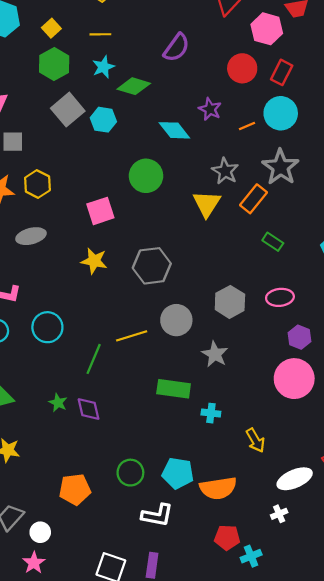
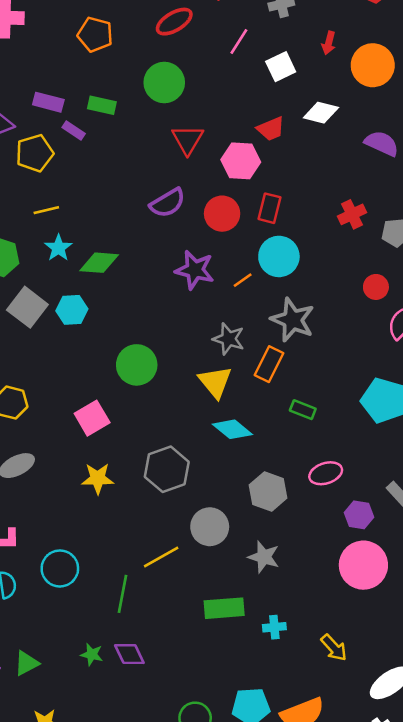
purple semicircle: (176, 48) -> (168, 203), moved, turned 36
purple star: (210, 109) -> (195, 270), size x1.4
cyan diamond: (174, 130) -> (232, 429), moved

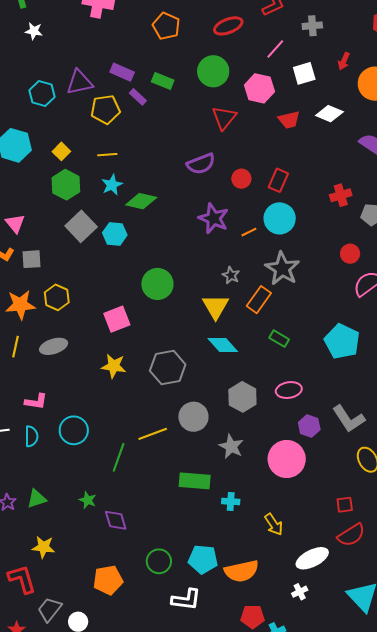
pink hexagon: (241, 161) -> (259, 88), moved
red circle: (222, 214) -> (241, 179), size x0.7
gray star: (229, 339) -> (231, 275), size x0.7
pink circle: (363, 565) -> (287, 459), moved
purple diamond: (129, 654) -> (116, 520), moved

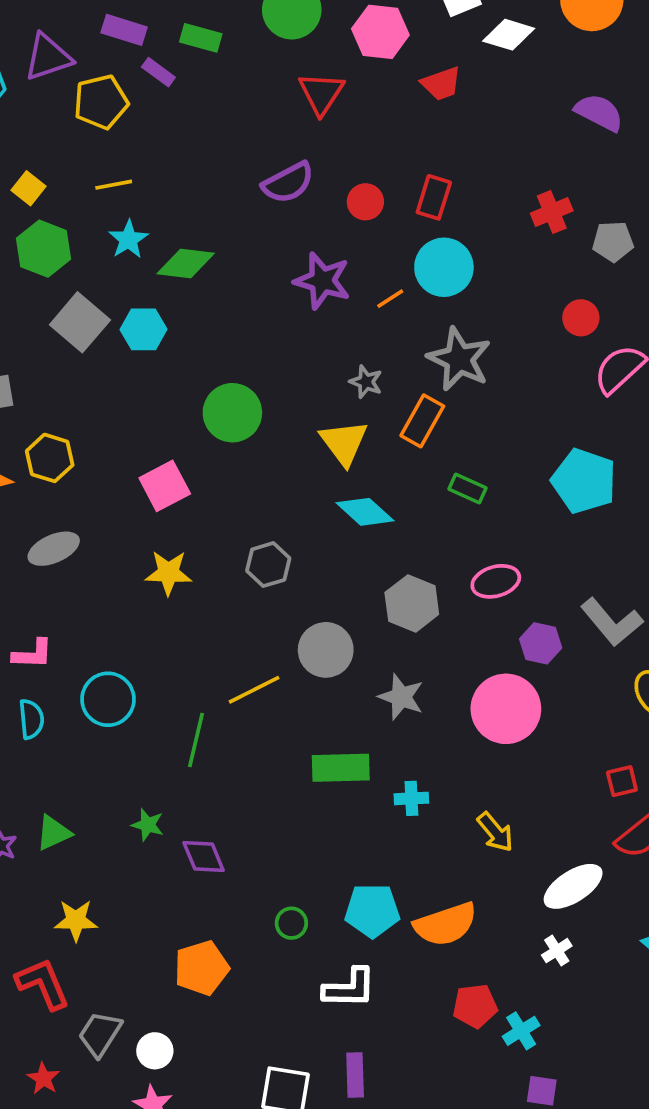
white diamond: (329, 114) -> (509, 35), moved
gray hexagon: (168, 368) -> (268, 565), size x0.7
green circle: (159, 561) -> (291, 923), size x0.7

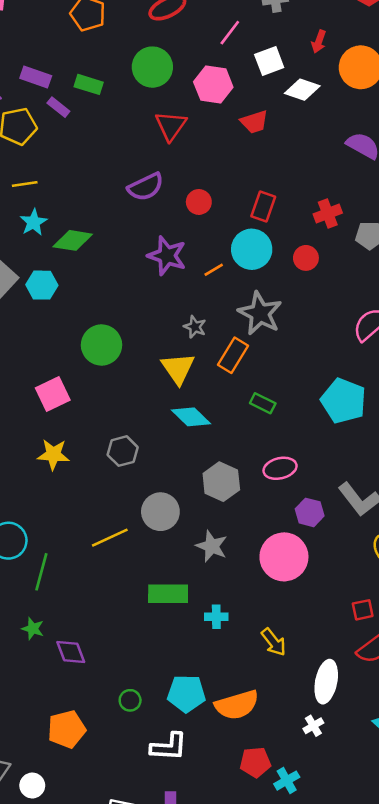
red rectangle: (434, 197) -> (263, 206), moved
red circle: (581, 318) -> (306, 258), moved
green line: (196, 740) -> (41, 572), moved
white ellipse: (573, 886) -> (326, 682), turned -48

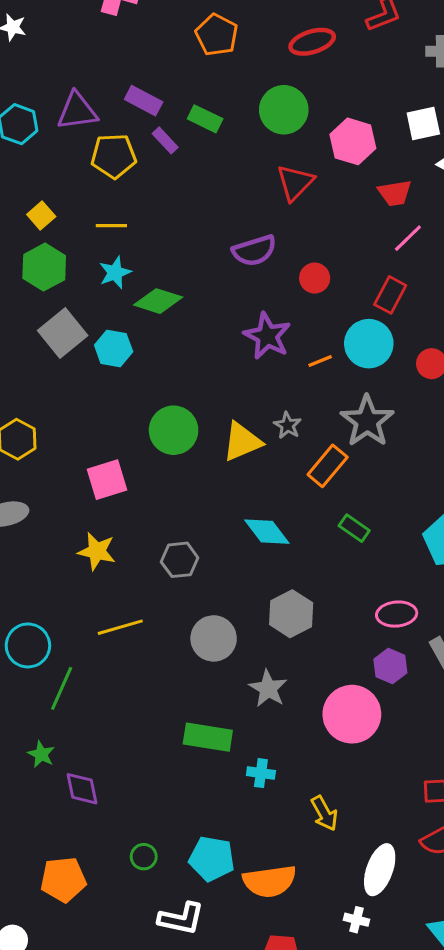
pink line: (230, 33) -> (408, 238), moved
yellow triangle: (178, 368) -> (242, 442), moved, turned 33
pink ellipse: (280, 468) -> (397, 614), moved
yellow line: (110, 538) -> (120, 627), moved
white cross: (313, 726) -> (357, 920), turned 36

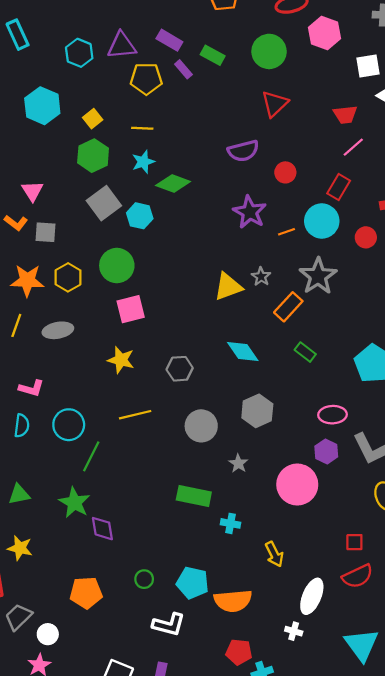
pink hexagon: (353, 141) -> (325, 33), moved
green circle: (174, 430) -> (117, 266), moved
gray star: (268, 689) -> (238, 463), size x0.7
green star: (41, 754) -> (74, 503), size x1.6

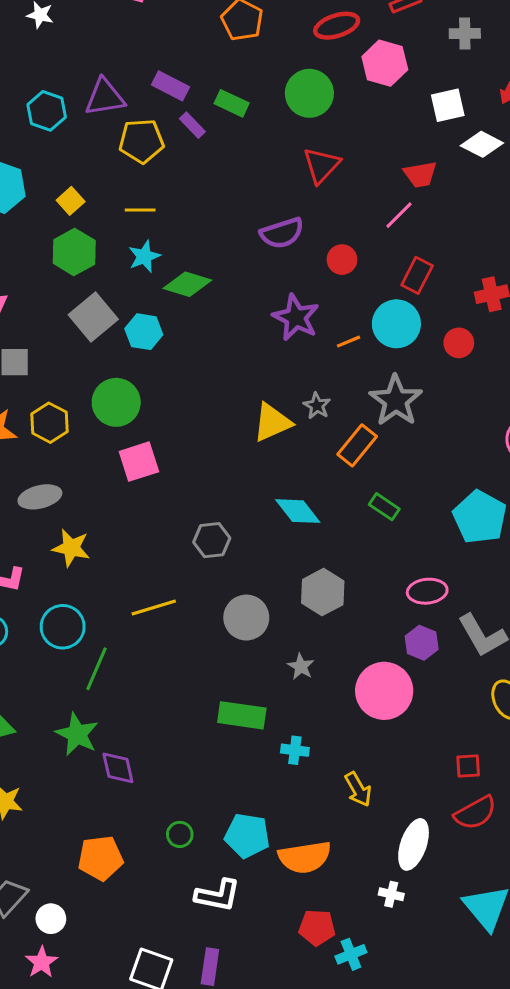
pink line: (353, 147) -> (399, 215), moved
yellow star: (121, 360) -> (71, 548), moved

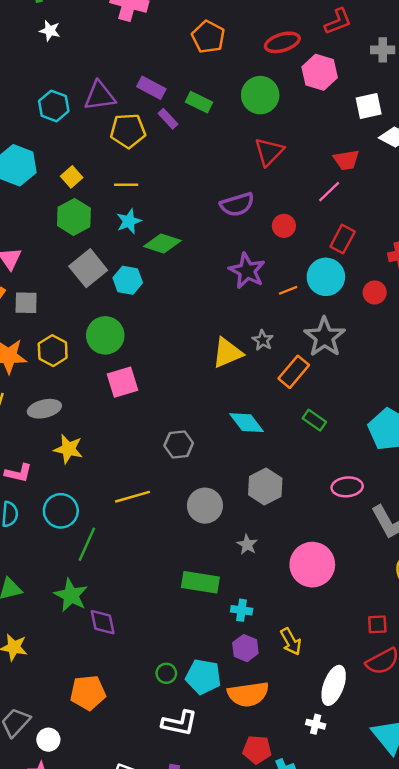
purple hexagon: (422, 643) -> (245, 648), moved
green circle: (180, 834) -> (166, 673), moved

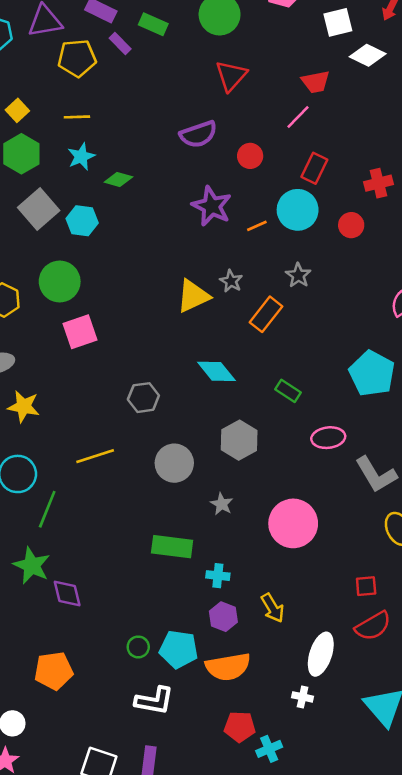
green diamond: (162, 243) -> (118, 179), size x0.7
gray star: (325, 337) -> (298, 275), size x0.6
green rectangle: (314, 420) -> (288, 391), moved

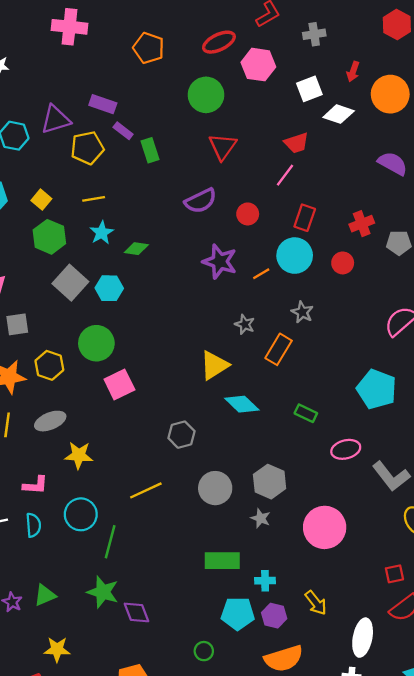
green rectangle: (153, 24) -> (150, 150), moved, turned 55
yellow triangle: (193, 296) -> (214, 365), moved
gray hexagon: (239, 440) -> (270, 482), moved
cyan pentagon: (179, 649) -> (238, 613), moved

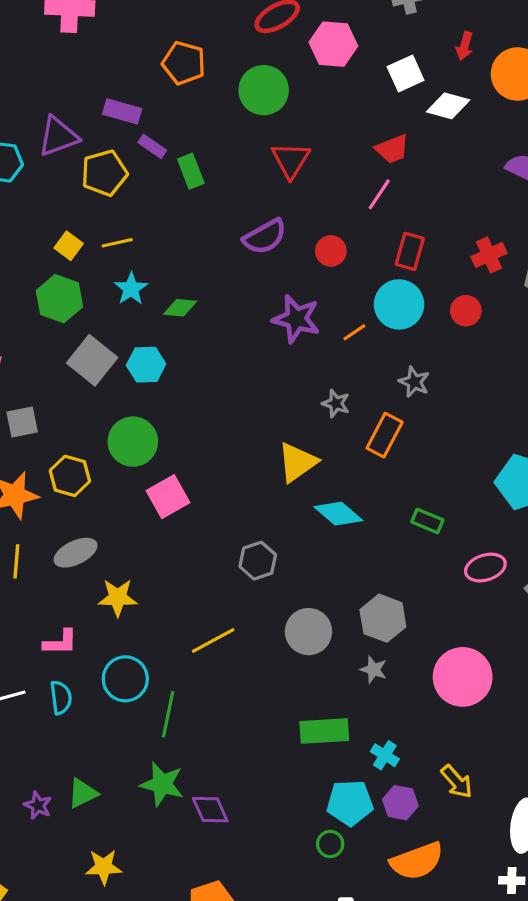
orange pentagon: (149, 48) -> (184, 63), moved
yellow square: (41, 200) -> (69, 246), moved
cyan cross: (265, 581) -> (385, 755), turned 36
green circle: (204, 651) -> (330, 844), moved

